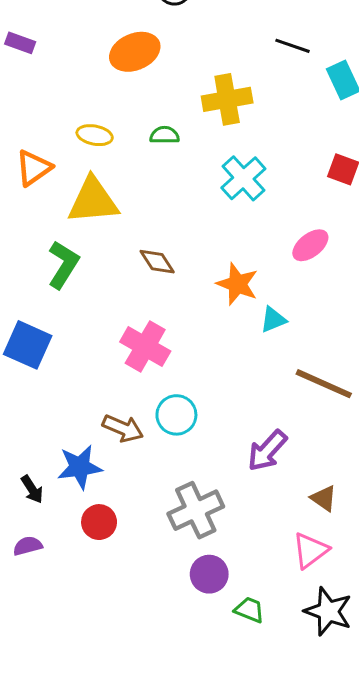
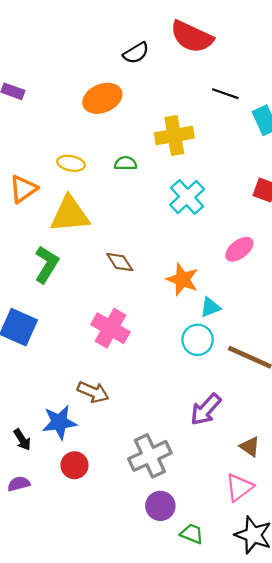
cyan circle: (176, 415) -> (198, 340), moved

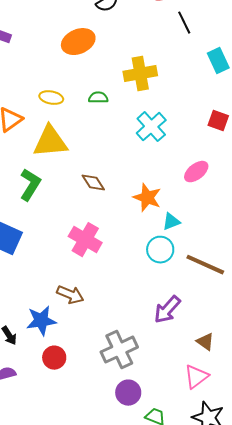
black line: (225, 94) -> (184, 23), moved, turned 45

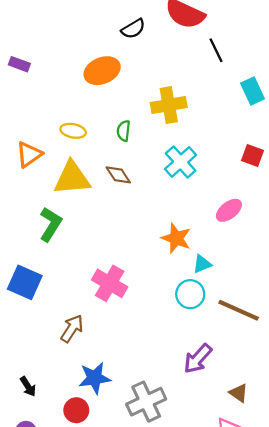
green semicircle: (98, 98) -> (124, 131), turned -84
brown diamond: (93, 183) -> (118, 175), moved
brown arrow: (70, 295) -> (72, 329), moved, turned -80
blue star: (41, 321) -> (95, 378), moved

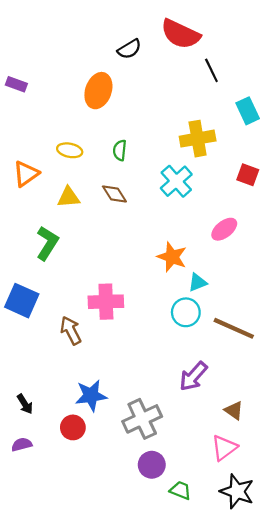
orange ellipse: (102, 71) -> (98, 91), turned -48
yellow cross: (169, 105) -> (198, 139), moved
yellow triangle: (72, 178) -> (69, 197), size x0.6
pink cross: (110, 283) -> (106, 302), turned -32
brown arrow: (72, 329) -> (71, 330), moved, turned -60

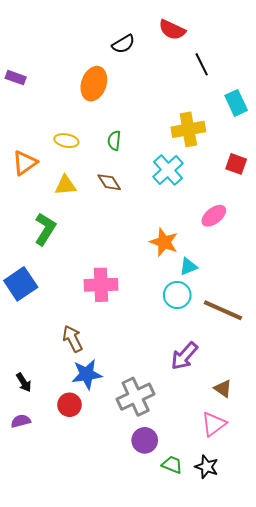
red semicircle: (181, 34) -> (172, 30), size x0.7
blue square: (22, 301) -> (21, 284), turned 32
brown arrow: (71, 330) -> (73, 339), moved
black star: (237, 491) -> (207, 467), moved, size x0.7

